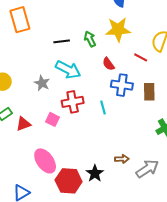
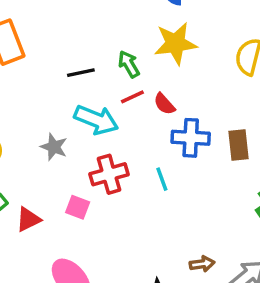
red line: (141, 57) -> (132, 97), moved, turned -48

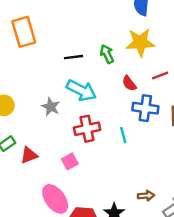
red line: (132, 97) -> (160, 75), moved
pink square: (78, 207) -> (70, 161), moved, turned 35

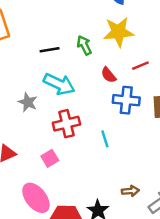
cyan line: (123, 135) -> (105, 139), moved

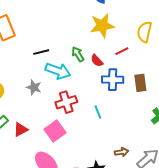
green arrow: (84, 45) -> (78, 54), moved
black line: (50, 50) -> (41, 52), moved
pink square: (50, 158) -> (55, 131), size x1.5

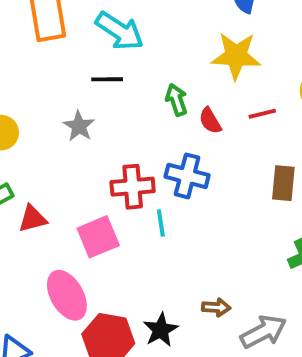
cyan arrow: (58, 71) -> (120, 31), moved
blue cross: (113, 80) -> (187, 176), moved
gray star: (34, 87) -> (79, 126), moved
cyan line: (98, 112) -> (161, 223), moved

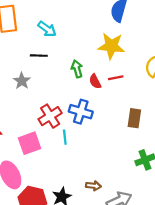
cyan arrow: (120, 31) -> (47, 29), size x0.7
red line: (262, 114) -> (116, 78), moved
red cross: (133, 187) -> (50, 116), turned -30

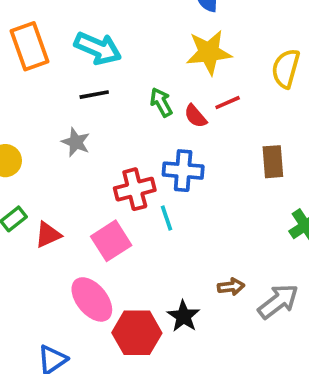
cyan arrow: (47, 29) -> (98, 48), size x1.4
red cross: (50, 116) -> (135, 189), turned 30

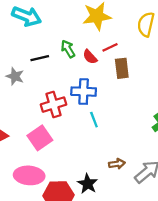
black line: (94, 95) -> (40, 58), moved
brown rectangle: (273, 162) -> (122, 68), moved
cyan line: (167, 218) -> (94, 120), moved
pink ellipse: (92, 299) -> (29, 175), turned -44

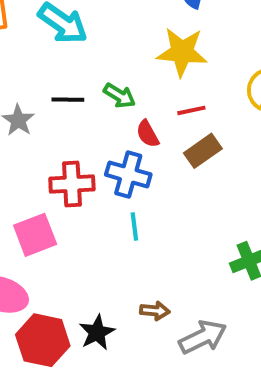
green arrow: (68, 49) -> (119, 96), turned 138
red semicircle: (90, 57) -> (148, 134), moved
brown rectangle: (122, 68) -> (203, 151), turned 48

